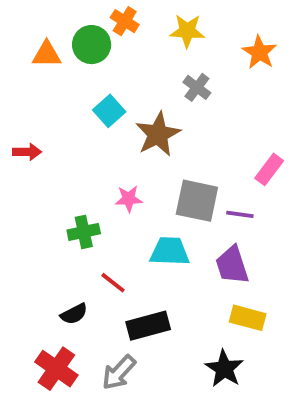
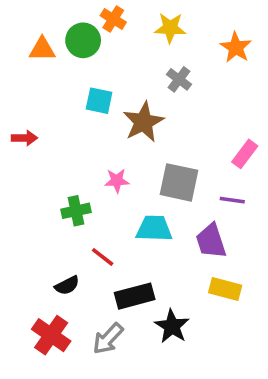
cyan square: (109, 111) -> (99, 101), turned -36
purple line: (240, 214) -> (232, 200), moved
black star: (224, 369) -> (172, 326), moved

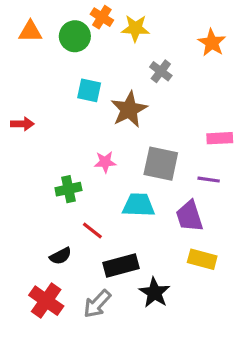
yellow star: (170, 28) -> (135, 28), moved
orange triangle: (42, 49) -> (30, 31), moved
pink rectangle: (245, 154) -> (220, 138), turned 50

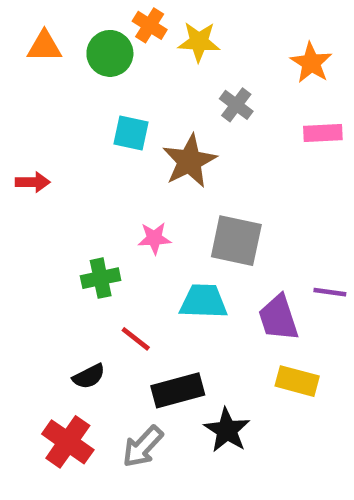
pink rectangle: (220, 138) -> (323, 133), moved
purple line: (209, 180) -> (330, 292), moved

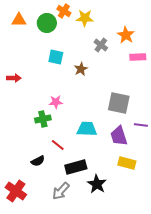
orange star: (311, 63) -> (126, 35), moved
brown star: (189, 161) -> (81, 69), size x0.6
pink star: (154, 238) -> (56, 102), moved
gray square: (236, 241) -> (119, 103), moved
red cross: (68, 442) -> (16, 191), moved

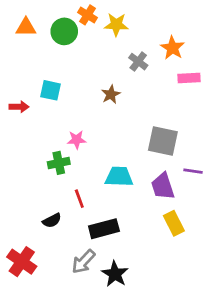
cyan square: (56, 57) -> (51, 90), moved
red line: (58, 145) -> (79, 199), turned 32
yellow rectangle: (127, 163) -> (174, 223), turned 48
black star: (97, 184) -> (115, 274), moved

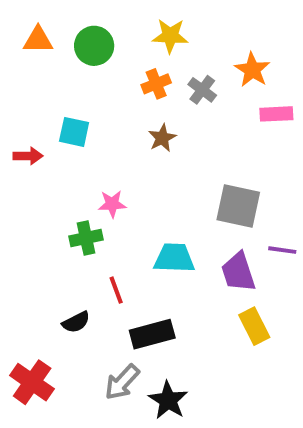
orange cross: (88, 15) -> (156, 84), moved, turned 36

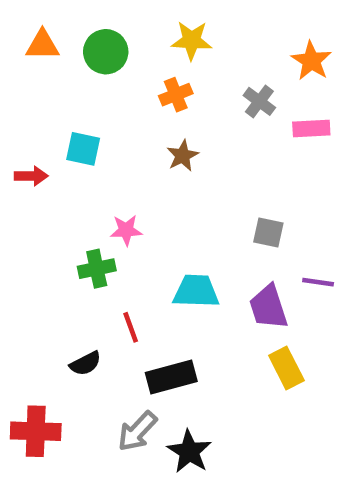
orange star: (252, 70) -> (311, 61), moved
gray cross: (202, 90) -> (259, 101), moved
gray square: (238, 206) -> (268, 232), size x0.6
red cross: (32, 382) -> (36, 431), turned -33

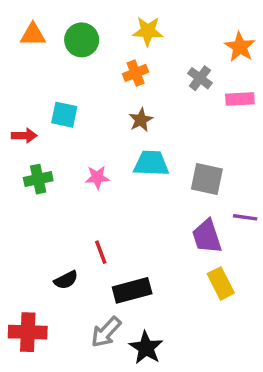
gray square: (268, 232) -> (207, 179), size x1.4
green cross: (97, 269) -> (38, 179), moved
cyan trapezoid: (196, 291) -> (151, 163), moved

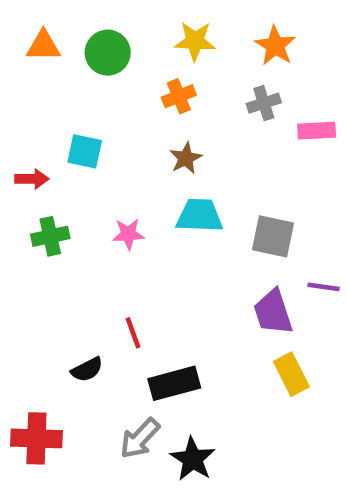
orange star: (240, 47) -> (275, 46), moved
gray cross: (200, 78) -> (264, 103), turned 35

